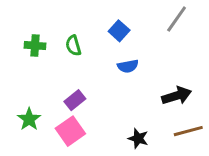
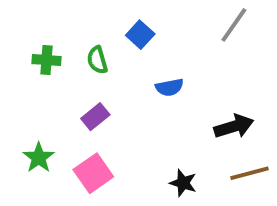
blue square: (119, 31) -> (140, 35), moved
purple rectangle: (75, 100) -> (95, 117), moved

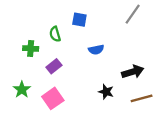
blue square: (140, 35) -> (79, 20), turned -32
green cross: (46, 60) -> (31, 48), moved
black star: (183, 183) -> (106, 92), moved

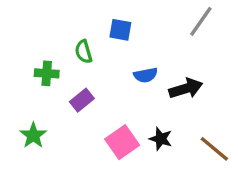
black arrow: (133, 72) -> (186, 88), moved
pink square: (53, 98) -> (122, 142), moved
brown line: (142, 98) -> (214, 149), turned 55

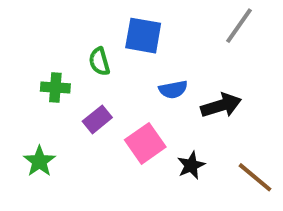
blue square: (120, 30) -> (143, 36), size x1.4
black star: (161, 139) -> (191, 165), turned 30
pink square: (122, 142) -> (145, 143), moved

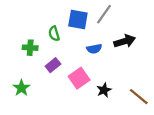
gray line: (239, 26) -> (104, 14), moved
black arrow: (221, 105) -> (125, 41), moved

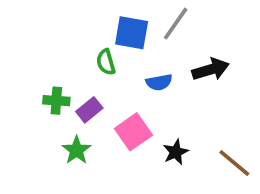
green semicircle: (54, 34) -> (106, 62), moved
green cross: (30, 48) -> (56, 101), moved
green star: (21, 88) -> (77, 150), moved

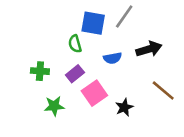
purple rectangle: (89, 110) -> (75, 74), moved
green star: (77, 150) -> (54, 106), turned 30
brown line: (234, 163) -> (163, 91), moved

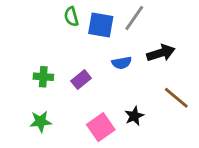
green semicircle: (75, 44) -> (71, 17), moved
pink square: (94, 93) -> (101, 127), moved
green star: (54, 106) -> (41, 122), moved

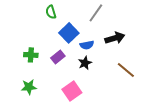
blue square: (101, 25) -> (69, 33), moved, turned 36
black star: (134, 116) -> (85, 63), moved

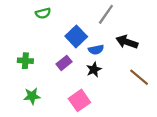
green semicircle: (51, 12) -> (43, 13), moved, turned -88
black arrow: (115, 38) -> (127, 42), turned -144
green cross: (31, 55) -> (25, 61), moved

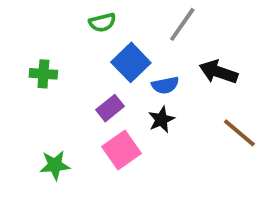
green semicircle: (43, 13) -> (102, 22), moved
green cross: (25, 61) -> (43, 74), moved
pink square: (79, 100) -> (121, 150), moved

